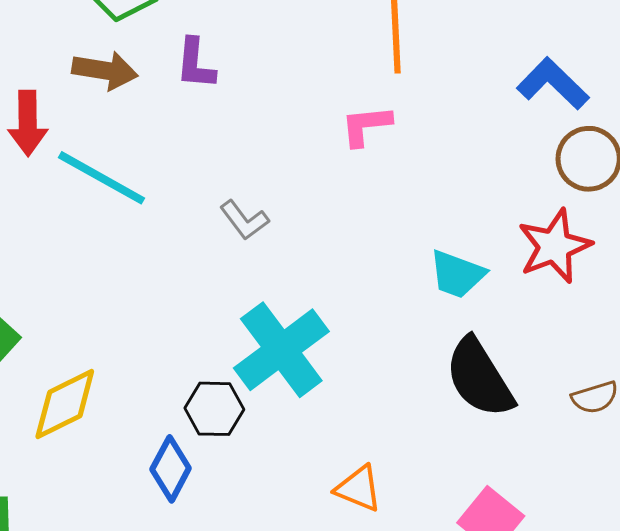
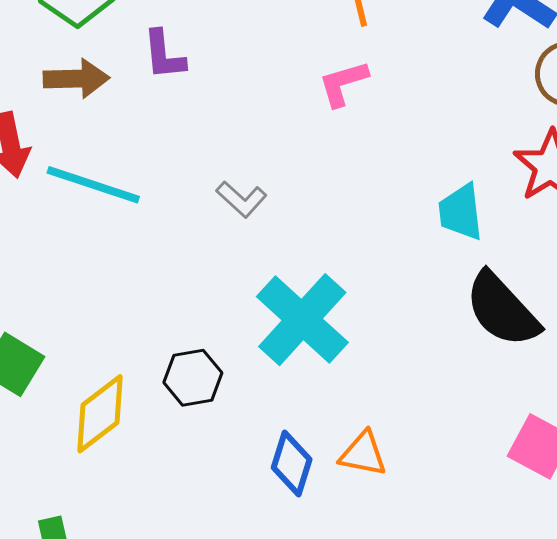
cyan trapezoid: (457, 274) -> (461, 212), turned 74
black hexagon: (214, 409) -> (193, 378), moved
blue diamond: (171, 469) -> (292, 464), moved
orange triangle: (359, 489) -> (363, 454), moved

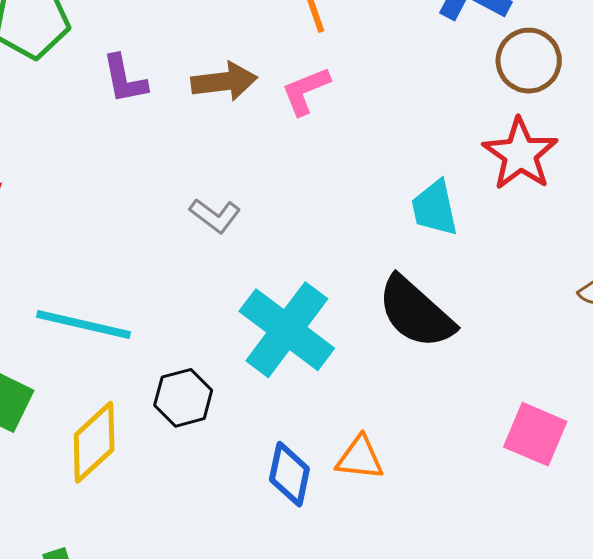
brown arrow: (76, 79) -> (224, 81), moved
cyan line: (93, 185) -> (83, 324), moved
black semicircle: (502, 310) -> (416, 312), moved

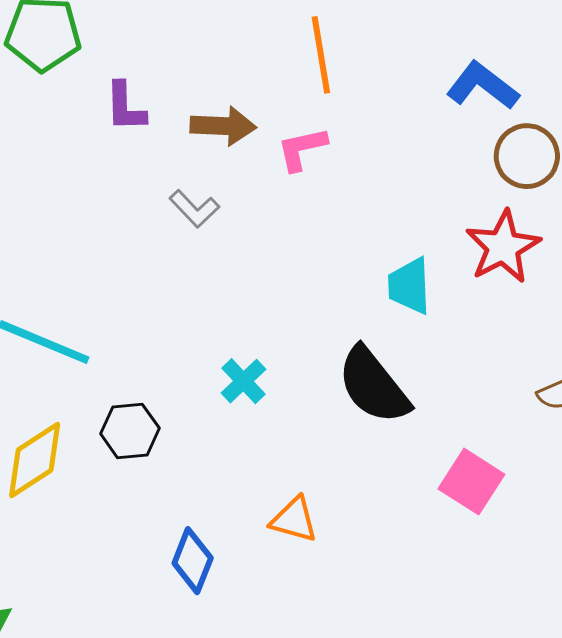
gray L-shape: (215, 216) -> (194, 209), moved
cyan cross: (287, 330) -> (243, 381), size x0.5
pink square: (535, 434) -> (471, 482), moved
blue diamond: (289, 474) -> (193, 561), moved

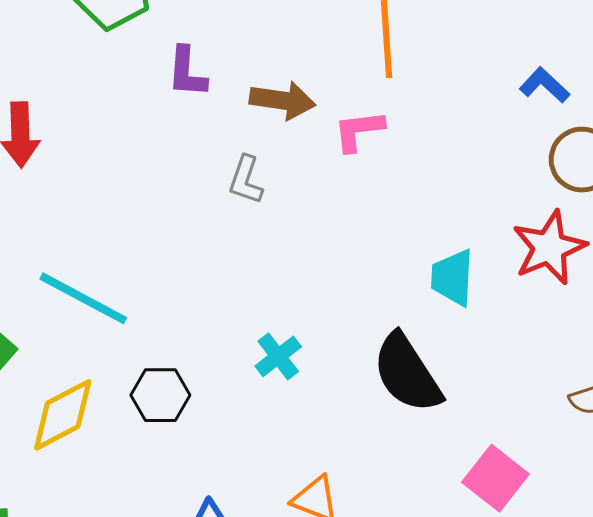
blue L-shape: (483, 86) -> (545, 85), size x0.7
gray L-shape: (194, 209) -> (246, 180), turned 57

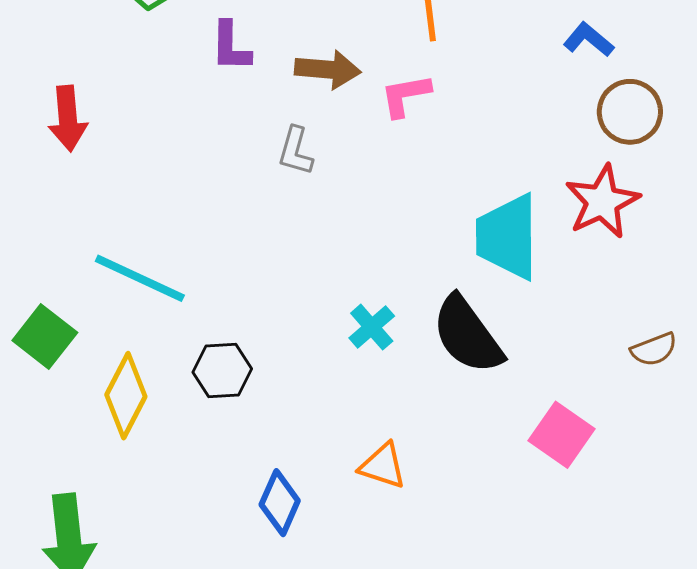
cyan trapezoid: (453, 277) -> (507, 237), size x1.5
cyan cross: (278, 356) -> (372, 327), moved
yellow diamond: (63, 415) -> (126, 396), turned -32

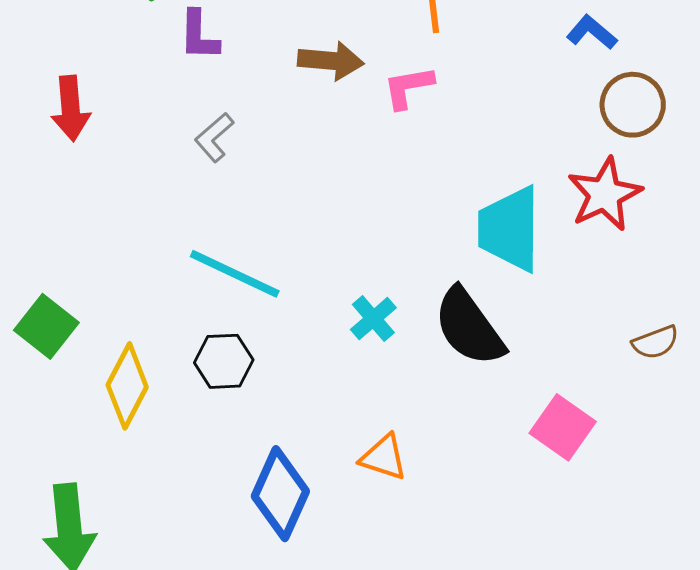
purple L-shape: (231, 47) -> (199, 35), moved
gray L-shape: (295, 151) -> (214, 137), moved, turned 33
cyan line: (140, 278) -> (235, 274), moved
blue diamond: (280, 503) -> (280, 494), size x1.4

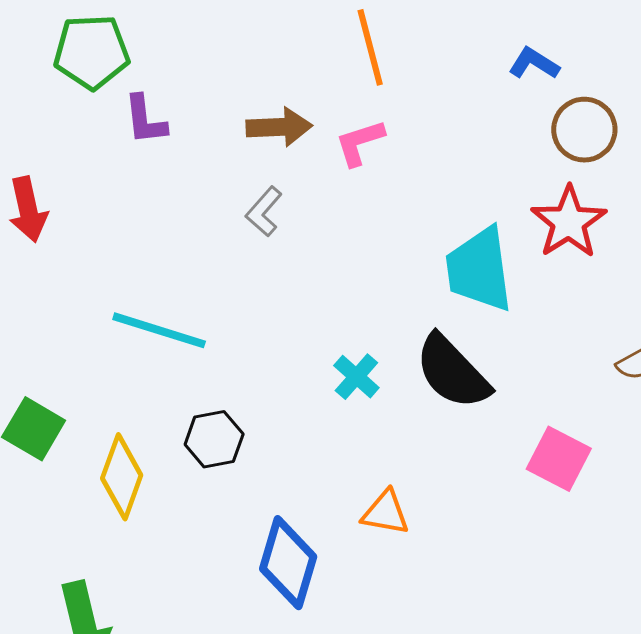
gray L-shape: (214, 137) -> (264, 212), moved
cyan line: (235, 274) -> (159, 330), moved

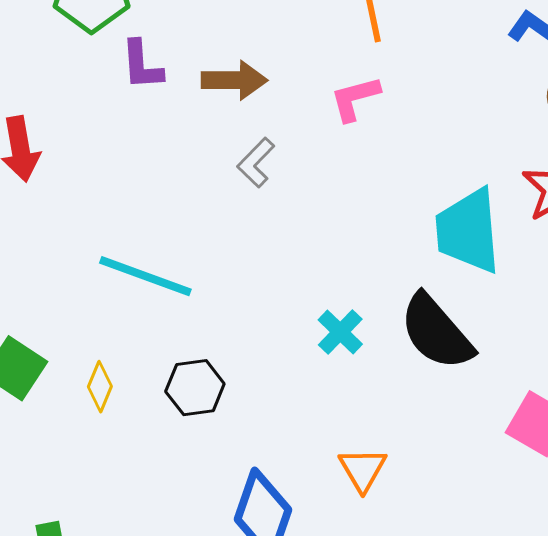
brown arrow: (279, 127) -> (234, 80), moved
yellow diamond: (122, 477) -> (100, 387), moved, size x0.6
orange triangle: (385, 513) -> (363, 469), turned 46

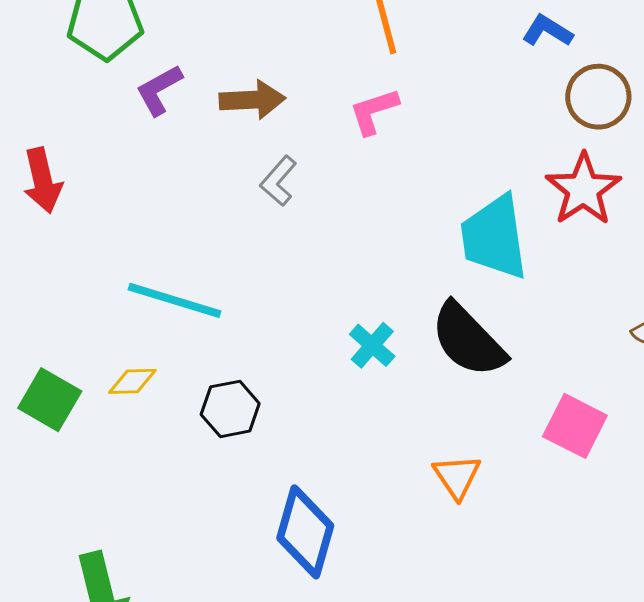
purple L-shape: (142, 65) -> (159, 90), turned 68
yellow diamond: (100, 387) -> (132, 381), moved, turned 69
orange triangle: (363, 469) -> (457, 476), moved

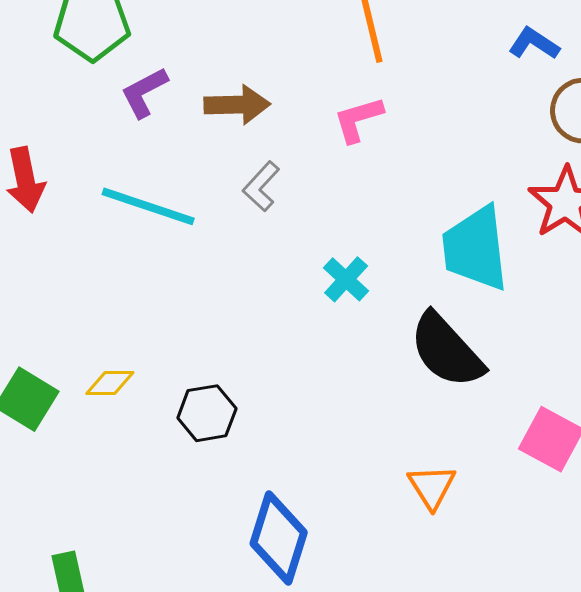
cyan line: (174, 300) -> (148, 206), moved
cyan cross: (372, 345) -> (346, 279), moved

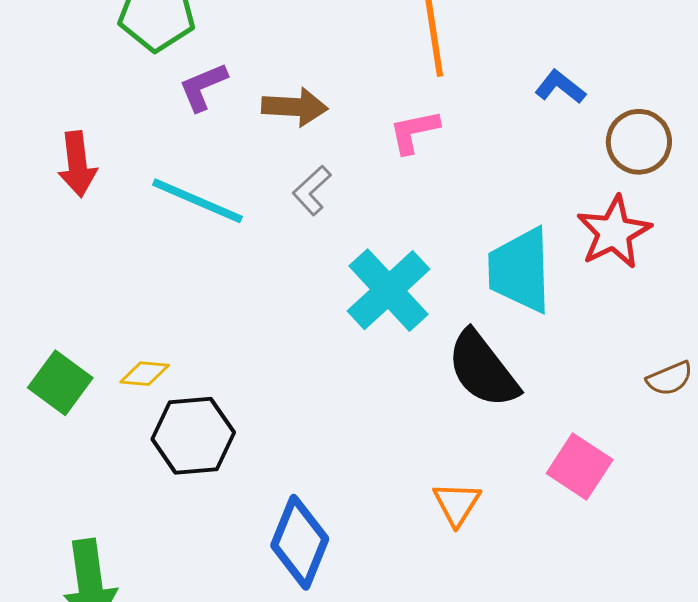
blue L-shape: (534, 43) -> (560, 87), moved
cyan cross: (346, 279) -> (389, 290), size x1.8
black hexagon: (207, 413) -> (193, 436), moved, size x1.4

